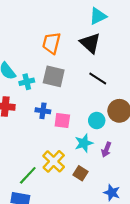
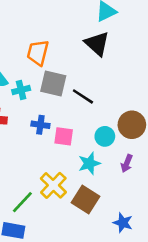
orange trapezoid: (52, 43) -> (38, 53), moved
black line: (98, 79) -> (83, 96), moved
purple arrow: (106, 150) -> (127, 163), moved
brown square: (81, 173) -> (86, 199), size x1.5

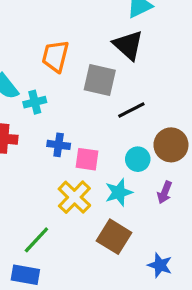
gray square: (53, 84) -> (100, 80), moved
black line: (83, 96) -> (131, 110), moved, turned -60
yellow cross: (53, 185) -> (74, 197), moved

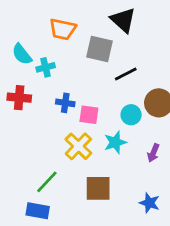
orange trapezoid: (55, 56) -> (63, 29), turned -92
purple arrow: (165, 192) -> (153, 153), moved
brown square: (114, 237) -> (98, 188), moved, turned -32

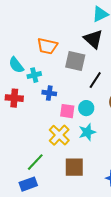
black line: (126, 74) -> (95, 80), turned -30
blue cross: (65, 103) -> (49, 93), moved
cyan circle: (131, 115) -> (86, 108), moved
blue rectangle: (38, 211) -> (28, 184), turned -30

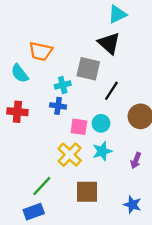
orange trapezoid: (47, 46) -> (41, 51), moved
cyan cross: (34, 75) -> (63, 85), moved

